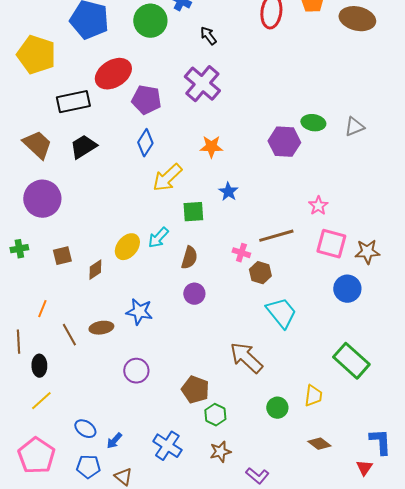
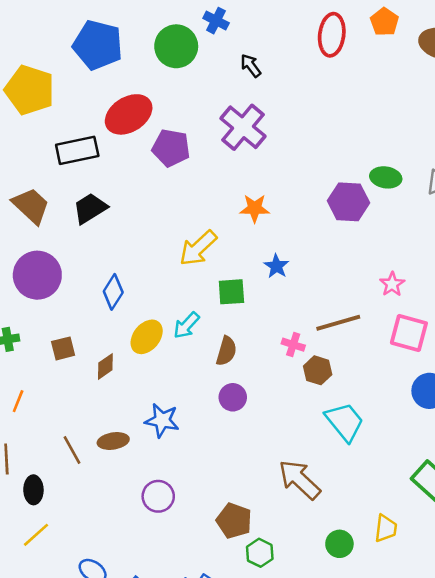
blue diamond: (145, 143) -> (113, 292), moved
orange line: (42, 309) -> (18, 401), moved

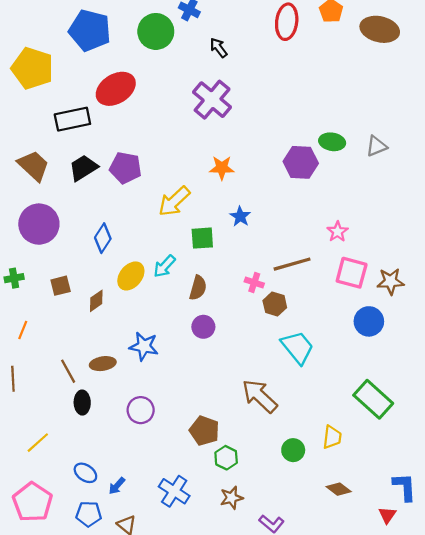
purple pentagon: (171, 148) -> (125, 168), moved
black ellipse: (33, 490) -> (82, 403), moved

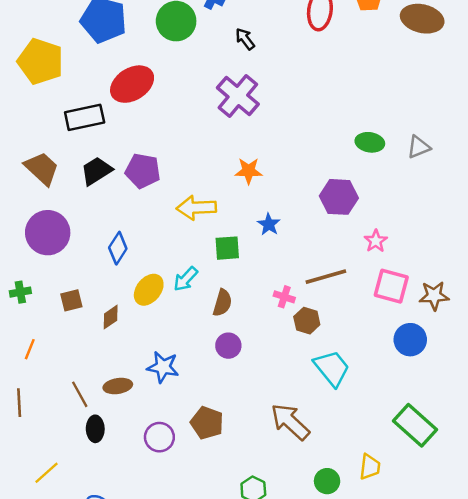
purple hexagon: (301, 162) -> (339, 197), moved
yellow arrow: (174, 201) -> (196, 208), turned 40
brown pentagon: (204, 431) -> (207, 423), moved

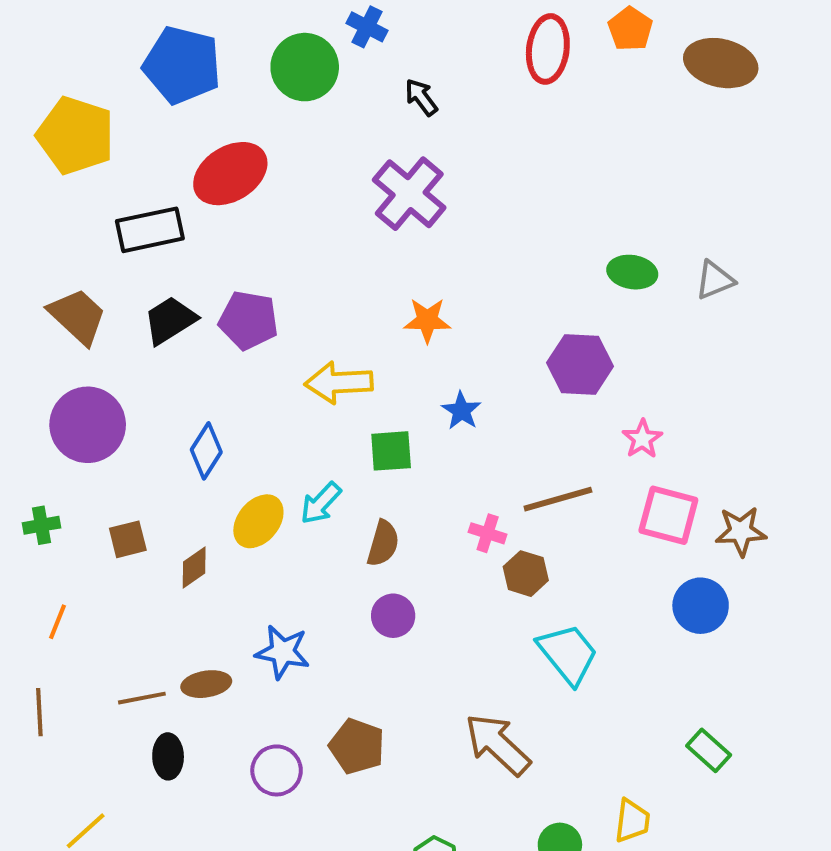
brown line: (80, 394) -> (142, 698), turned -72
green rectangle: (415, 425) -> (709, 750), size x0.6

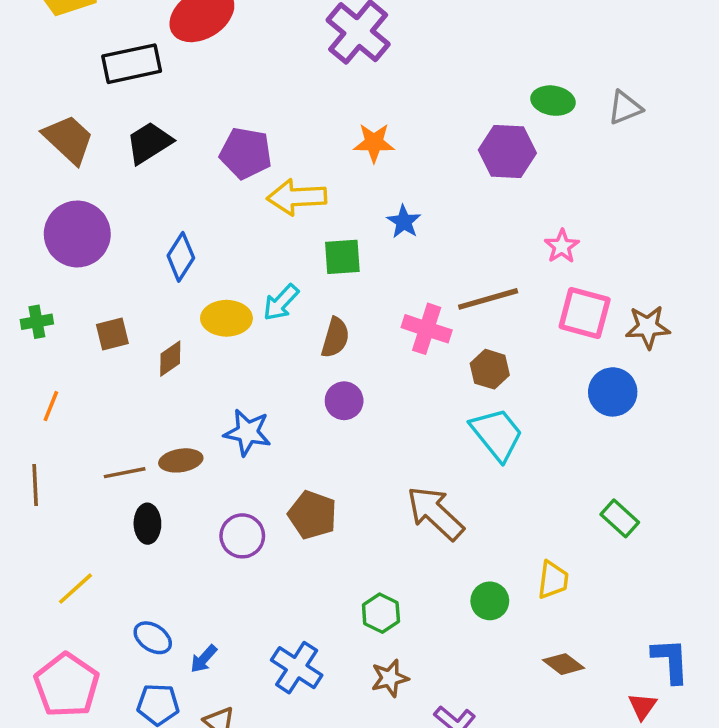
purple pentagon: (248, 320) -> (246, 153), moved
purple hexagon: (580, 365) -> (507, 151), moved
yellow ellipse: (258, 521) -> (226, 318), turned 51
pink cross: (488, 533) -> (427, 329), size x1.5
brown hexagon: (526, 574) -> (490, 369), moved

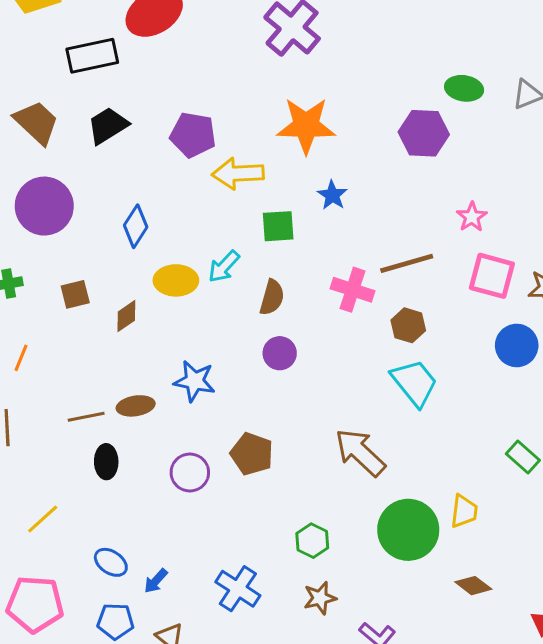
orange star: (374, 143) -> (306, 126), size x1.6
green circle: (490, 601) -> (408, 530), size x1.8
pink pentagon: (67, 685) -> (35, 604), turned -30

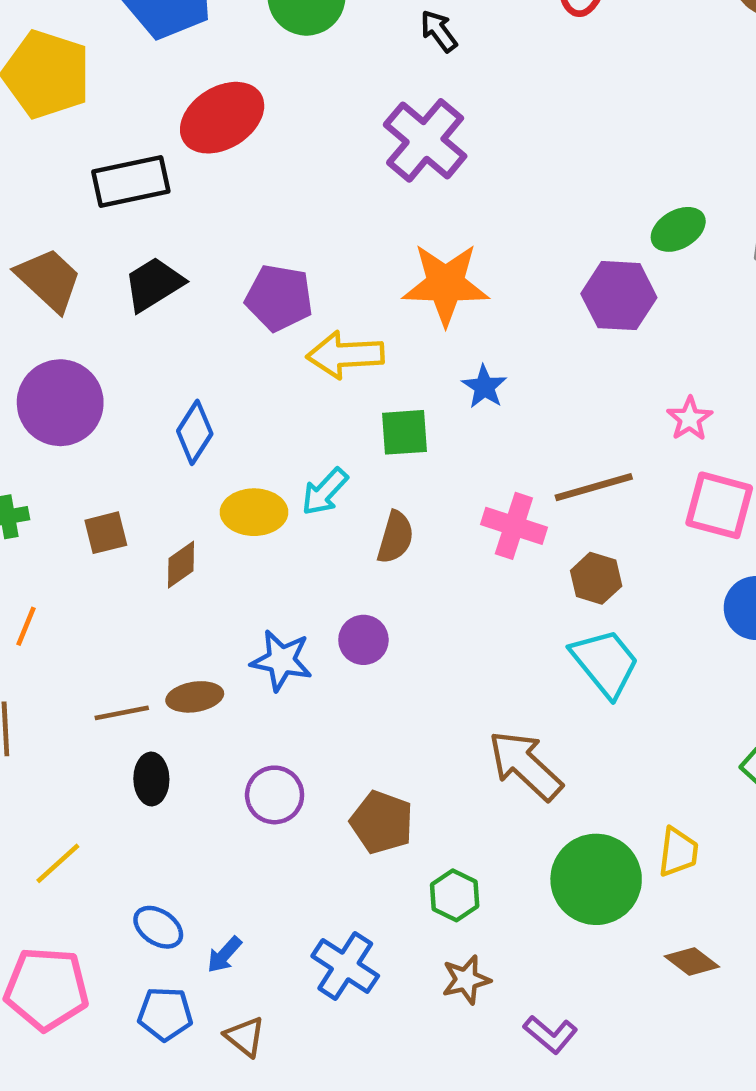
green ellipse: (464, 88) -> (678, 229), turned -39
purple circle: (280, 353) -> (363, 640), moved
brown pentagon: (252, 454) -> (382, 822), moved

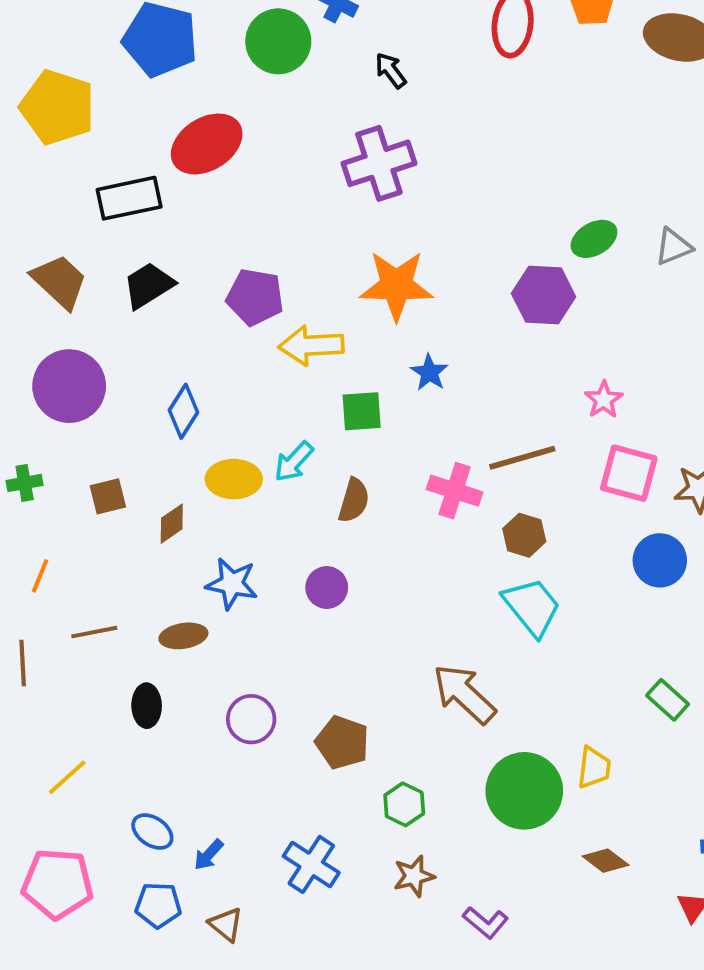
purple cross: (425, 140) -> (379, 163), turned 32
blue star: (281, 660) -> (232, 584), moved
brown line: (122, 713) -> (94, 632), moved

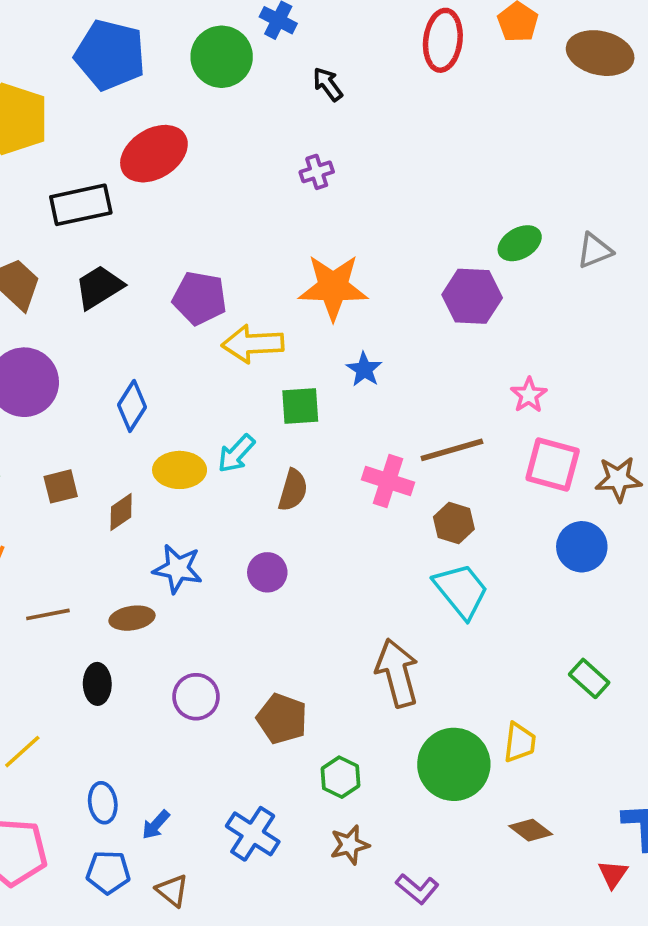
purple cross: (379, 163) -> (317, 172), size x0.5
brown arrow: (464, 694) -> (397, 673), turned 32
blue ellipse: (152, 832) -> (103, 803), turned 48

